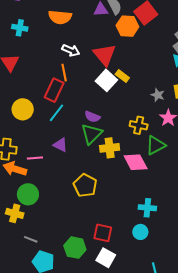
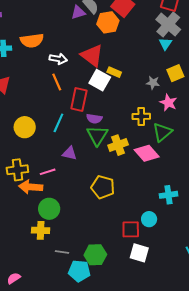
orange semicircle: (60, 17) -> (32, 41), moved
red rectangle: (54, 90) -> (79, 100), moved
cyan circle: (140, 232) -> (149, 219), moved
green hexagon: (75, 248) -> (95, 255), moved

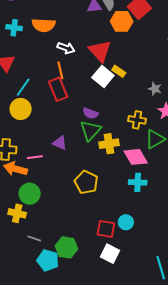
red rectangle: (79, 100) -> (58, 89), moved, turned -45
cyan line: (58, 123) -> (23, 87), moved
cyan cross: (168, 195) -> (138, 182), moved

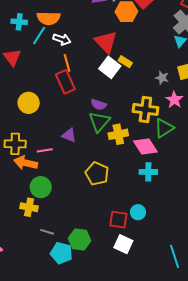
white arrow: (66, 48) -> (62, 39), moved
cyan line: (23, 87) -> (39, 35), moved
yellow cross: (137, 120) -> (145, 109), size x1.4

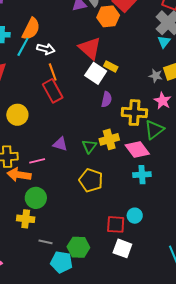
orange semicircle: (49, 18) -> (31, 29), turned -60
gray star: (162, 78) -> (156, 76), moved
purple semicircle: (99, 105) -> (107, 99), moved, turned -91
green triangle: (99, 122) -> (89, 146), moved, size x0.7

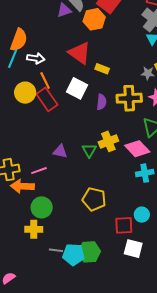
white square: (96, 73) -> (77, 88), moved
yellow cross: (134, 113) -> (129, 98), moved
yellow circle: (17, 115) -> (25, 93), moved
yellow pentagon: (91, 180) -> (94, 199), moved
cyan pentagon: (61, 262) -> (73, 255), moved

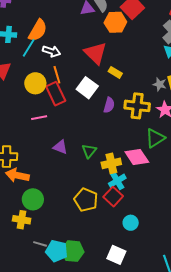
yellow cross: (108, 141) -> (111, 163), moved
pink line: (39, 171) -> (39, 118), moved
cyan cross: (145, 173) -> (117, 181), moved, turned -30
red square: (124, 225) -> (113, 197), moved, turned 36

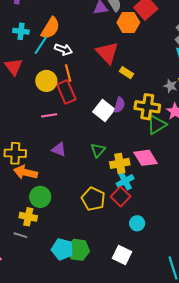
white square: (87, 88) -> (104, 111), moved
green triangle: (155, 138) -> (157, 125), moved
purple triangle: (60, 147) -> (59, 149), moved
gray line: (40, 244) -> (20, 235), moved

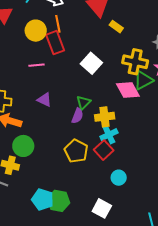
purple semicircle: (119, 105) -> (77, 116), moved
pink diamond: (145, 158) -> (128, 90), moved

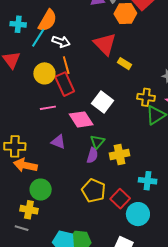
yellow cross: (135, 62) -> (146, 97), size x0.7
pink diamond: (128, 90) -> (81, 119), moved
cyan cross: (109, 135) -> (148, 181), moved, turned 36
red square: (104, 150) -> (120, 199), moved
cyan circle: (119, 178) -> (138, 214), size x1.5

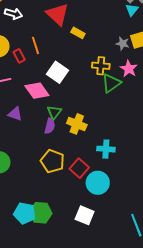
orange line: (66, 65) -> (35, 45), moved
red rectangle: (65, 84) -> (19, 56), size x0.6
yellow cross: (119, 154) -> (77, 124), turned 36

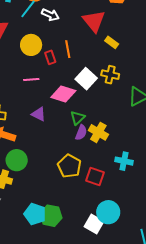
yellow cross: (101, 66) -> (110, 75), moved
pink diamond: (37, 91) -> (63, 94), turned -45
purple semicircle: (50, 126) -> (81, 133), moved
red square: (79, 168) -> (95, 176), turned -30
cyan circle: (98, 183) -> (108, 212), moved

